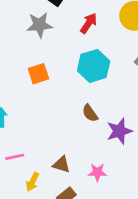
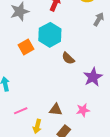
cyan hexagon: (94, 66) -> (50, 35), moved
brown semicircle: (90, 113) -> (68, 58), moved

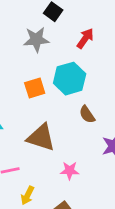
brown triangle: (56, 110) -> (41, 137), moved, size x1.6
pink star: (83, 110) -> (70, 171), moved

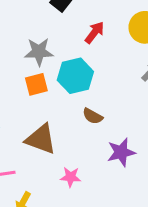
gray star: (36, 39) -> (39, 52), moved
brown semicircle: (87, 114) -> (93, 116), turned -30

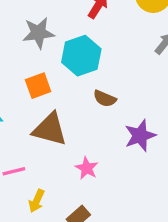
orange square: (36, 84) -> (38, 86), moved
pink star: (71, 177) -> (87, 168), turned 30

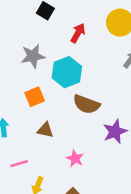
brown semicircle: (105, 99) -> (86, 104), size x1.5
brown triangle: (50, 129) -> (45, 130), size x0.6

